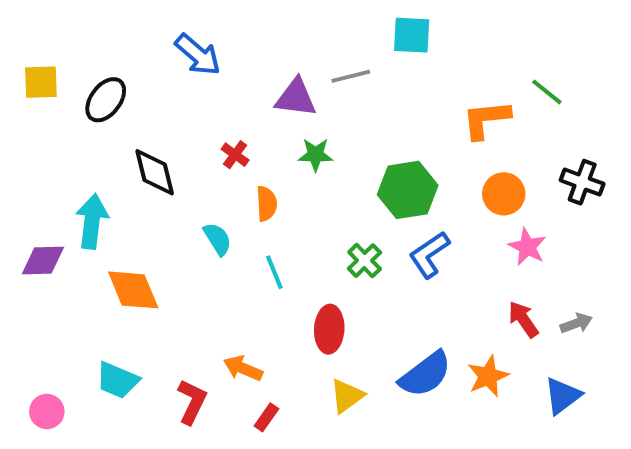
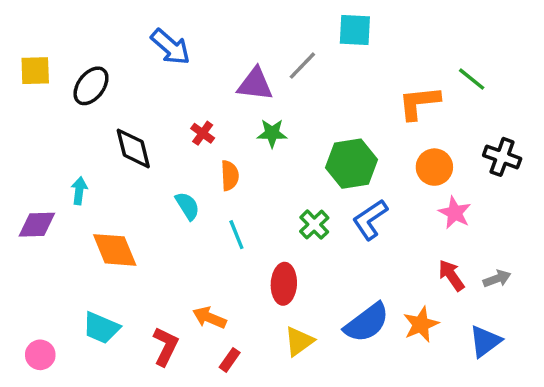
gray line: (351, 76) -> (302, 66), turned -32
cyan arrow: (92, 221) -> (79, 191), size x0.6

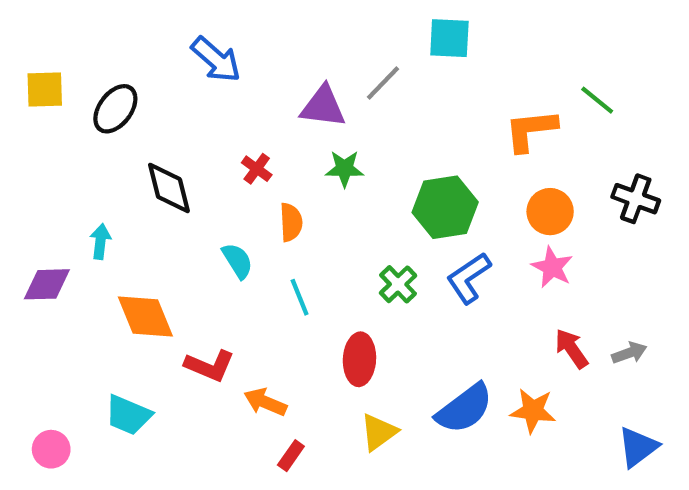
pink star: (455, 213) -> (552, 267), moved
orange star: (421, 324) -> (533, 411), turned 30
blue triangle: (485, 341) -> (638, 447), moved
red L-shape: (165, 346) -> (210, 366), moved, turned 87

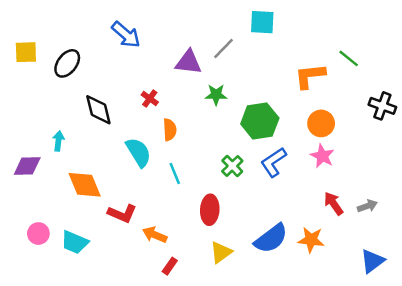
green star: (344, 169) -> (216, 95), moved
black cross: (636, 199) -> (382, 106), moved
cyan semicircle: (237, 261) -> (138, 152), size x1.4
pink circle: (51, 449) -> (38, 234), moved

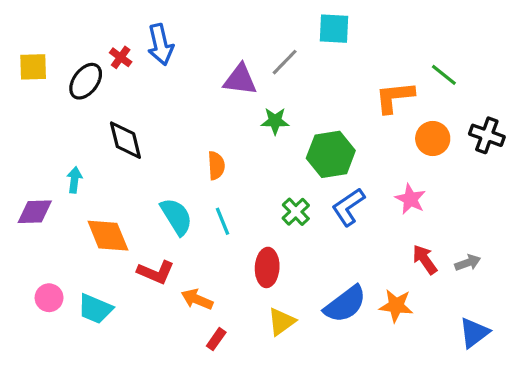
blue arrow: (126, 35) -> (160, 45), turned 36
red cross: (150, 98) -> (121, 57), moved
orange circle: (321, 123) -> (433, 139), moved
cyan semicircle: (138, 152) -> (176, 217), moved

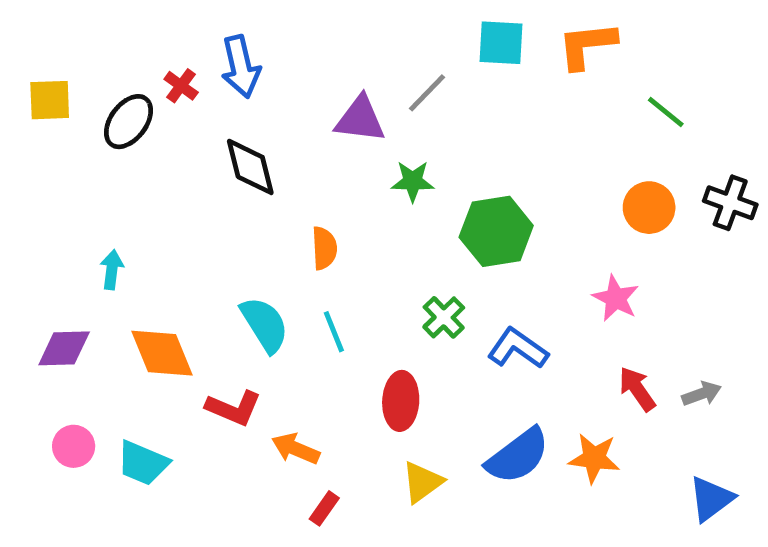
orange L-shape: (395, 97) -> (587, 45), moved
black diamond: (125, 140) -> (250, 167), moved
blue L-shape: (348, 207) -> (518, 348), moved, turned 69
purple diamond: (35, 212) -> (64, 348), moved

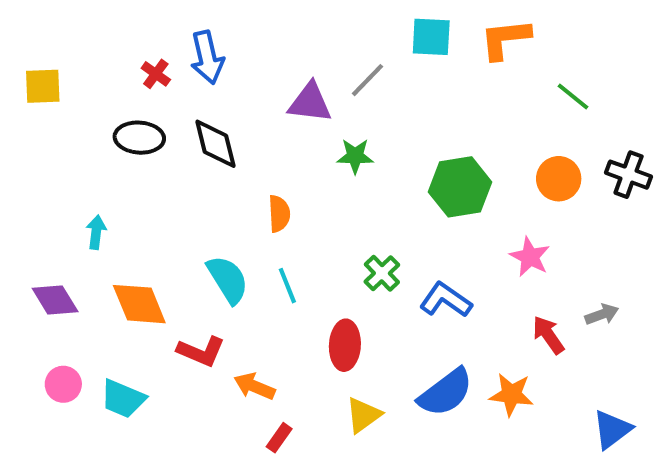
black ellipse: (129, 122) -> (139, 138), moved, turned 57
green hexagon: (496, 231) -> (460, 187), moved
purple diamond: (64, 348) -> (55, 300), turned 60
gray arrow: (702, 394) -> (602, 314), moved

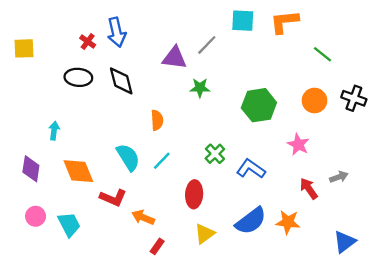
cyan line: (287, 286) -> (162, 161), turned 66
purple diamond: (55, 300) -> (31, 169), turned 40
cyan trapezoid: (123, 399) -> (69, 224), turned -140

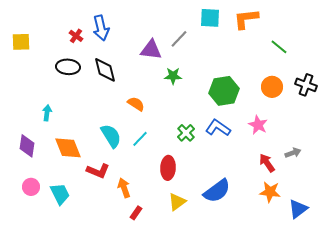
orange semicircle: (157, 120) -> (136, 104), turned -54
blue L-shape: (251, 169) -> (218, 128), moved
orange arrow: (143, 217) -> (124, 188), turned 48
orange star: (288, 222) -> (270, 192), moved

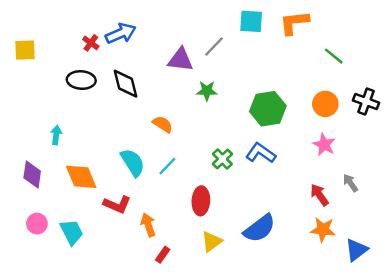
blue arrow: (101, 28) -> (121, 33), turned -100
pink star: (258, 125) -> (324, 145), moved
gray arrow: (293, 153) -> (350, 183), turned -105

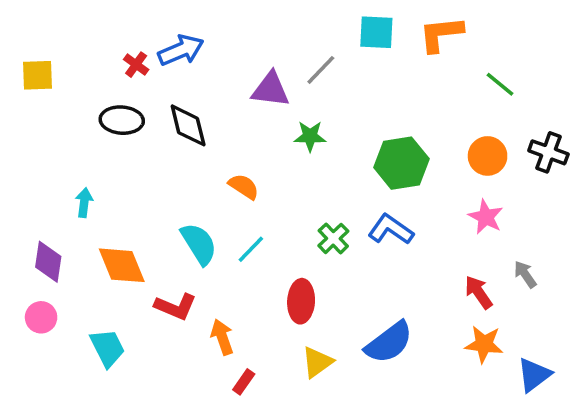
pink circle: (37, 224) -> (41, 317), moved

